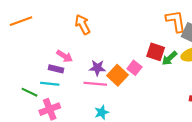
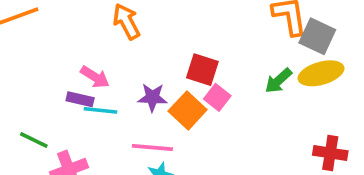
red square: (156, 52) -> (202, 70), moved
cyan line: (50, 84) -> (100, 110), moved
pink line: (95, 84) -> (152, 147), moved

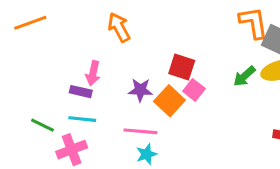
pink arrow: (95, 77) -> (93, 73), turned 70
cyan line: (100, 110) -> (82, 119), moved

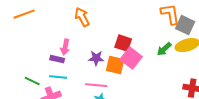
pink square: (194, 90) -> (131, 58), size x1.5
orange square: (169, 101) -> (115, 65), turned -30

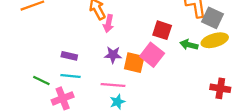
red square: (123, 43) -> (162, 30), moved
pink arrow: (65, 47) -> (108, 23), moved
green arrow: (164, 49) -> (189, 45), turned 56

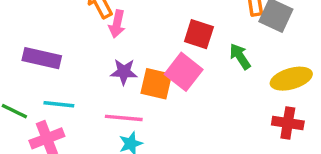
yellow ellipse: (215, 40) -> (291, 79), moved
green arrow: (189, 45) -> (240, 56), turned 42
purple rectangle: (69, 56) -> (42, 58), moved, size x1.5

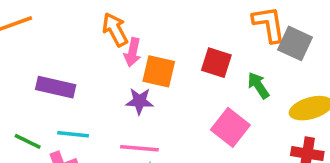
pink square: (184, 72) -> (230, 127), moved
orange square: (156, 84) -> (159, 71), moved

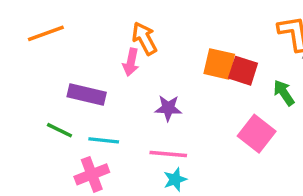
pink arrow: (132, 52) -> (131, 62), moved
orange square: (159, 71) -> (219, 64), moved
green line: (28, 141) -> (59, 130), moved

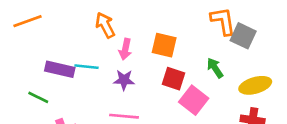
pink arrow: (131, 62) -> (125, 49), moved
red square: (243, 71) -> (174, 79), moved
cyan line: (104, 140) -> (86, 67), moved

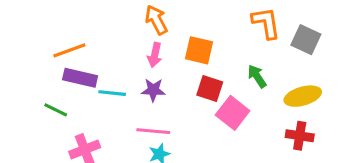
orange line: (28, 21) -> (69, 50), moved
orange arrow: (105, 25) -> (156, 20), moved
gray square: (243, 36) -> (306, 40), moved
cyan line: (86, 67) -> (112, 93), moved

